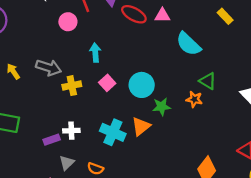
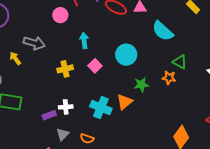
gray arrow: (49, 68) -> (34, 43), moved
cyan circle: (142, 85) -> (126, 55), moved

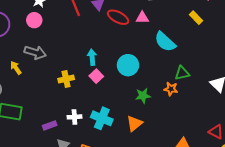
pink circle: (60, 15) -> (34, 20), moved
cyan arrow: (84, 41) -> (92, 57), moved
green triangle: (180, 62) -> (182, 73), turned -42
orange triangle: (125, 102) -> (134, 123), moved
white cross: (66, 107) -> (74, 117), moved

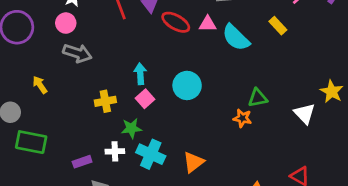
cyan semicircle: (165, 42) -> (236, 38), moved
gray arrow: (35, 52) -> (77, 53), moved
green star: (143, 96) -> (131, 128), moved

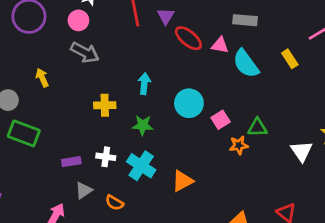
pink square: (145, 99) -> (221, 120), moved
orange star: (242, 118) -> (239, 145), turned -30
green star: (131, 128) -> (143, 125), moved

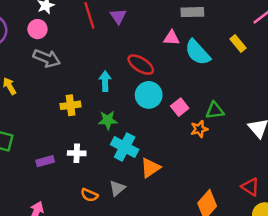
red ellipse: (188, 38) -> (141, 65), moved
cyan cross: (141, 166) -> (125, 147), moved
gray triangle: (84, 190) -> (117, 188), moved

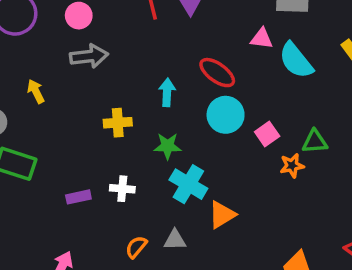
gray arrow: (47, 58) -> (89, 56), turned -32
gray triangle: (117, 188) -> (175, 240), turned 36
orange semicircle: (89, 195) -> (136, 247), turned 102

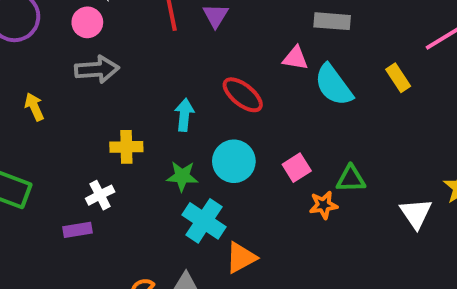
cyan circle: (226, 115) -> (234, 161), moved
white cross: (122, 189) -> (100, 195), moved, turned -35

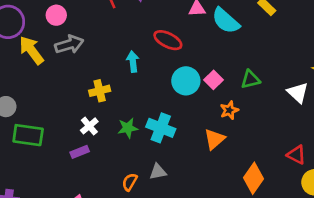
yellow arrow: (34, 107) -> (31, 50), moved, size x1.6
cyan circle: (234, 161) -> (186, 81), moved
green star: (182, 176) -> (128, 128), moved
orange star: (323, 205) -> (229, 110), moved
orange triangle: (241, 258) -> (215, 139), moved

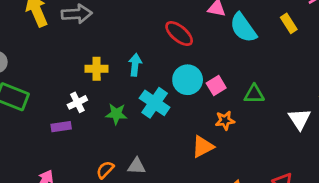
cyan arrow: (133, 62) -> (135, 65), moved
cyan cross: (161, 128) -> (155, 103), moved

